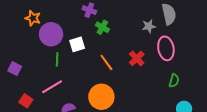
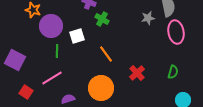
pink ellipse: (166, 48) -> (176, 32), moved
red cross: (137, 58) -> (137, 73), moved
purple square: (15, 69) -> (15, 60), size x1.5

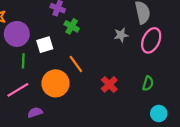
gray star: (148, 18) -> (121, 35), moved
pink ellipse: (176, 32) -> (151, 40), turned 35
orange circle: (101, 88) -> (56, 83), moved

